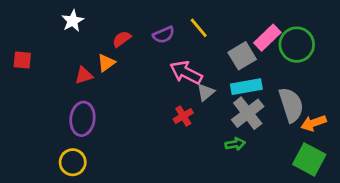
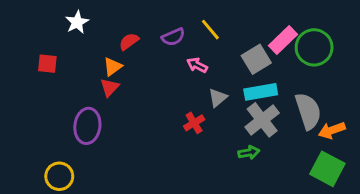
red square: (22, 60) -> (47, 64), moved
pink arrow: (186, 73) -> (197, 65), moved, size x0.6
red triangle: (84, 75) -> (110, 87), moved, turned -30
yellow circle: (73, 162) -> (59, 176), moved

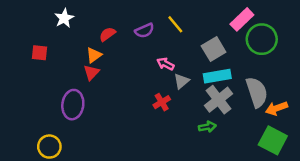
pink rectangle: (283, 40) -> (242, 19), moved
pink arrow: (197, 65) -> (165, 64), moved

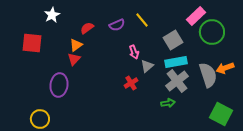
red square: (39, 53) -> (32, 43), size x1.5
pink arrow: (165, 64) -> (134, 52), turned -136
orange arrow: (277, 108) -> (225, 68), moved

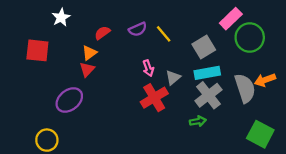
yellow line: (142, 20) -> (164, 34), moved
pink arrow: (134, 52) -> (148, 68), moved
red cross: (131, 83) -> (154, 98), size x1.6
purple ellipse: (59, 85) -> (69, 100), turned 45

